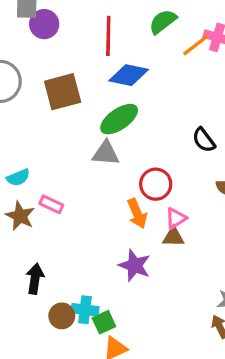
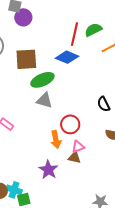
red line: (108, 36) -> (74, 34), moved
green ellipse: (119, 119) -> (42, 80), moved

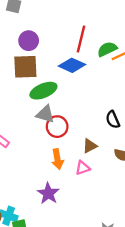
purple circle: (23, 17) -> (29, 41), moved
green semicircle: (93, 30) -> (107, 49), moved
red circle: (70, 124) -> (57, 127), moved
brown triangle: (74, 157) -> (90, 146), moved, turned -40

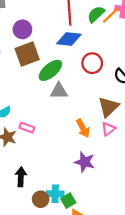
red circle: (57, 127) -> (92, 63), moved
brown triangle: (90, 146) -> (108, 107), size x1.5

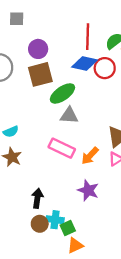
red circle: (92, 63) -> (105, 68), moved
pink rectangle: (27, 128) -> (62, 148), moved, size x1.6
orange arrow: (83, 128) -> (90, 156), turned 66
black arrow: (21, 177) -> (37, 198), moved

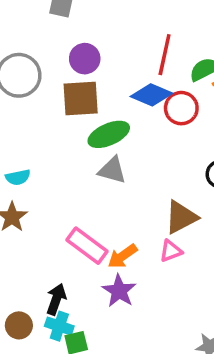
pink rectangle: (62, 148) -> (87, 246), moved
orange arrow: (90, 156) -> (122, 256), moved
black arrow: (37, 198) -> (56, 299), moved
brown circle: (40, 224) -> (19, 325), moved

